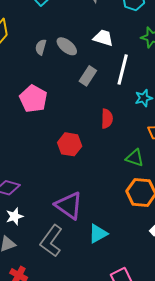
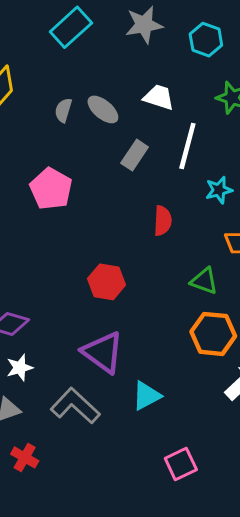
red hexagon: (70, 144) -> (106, 282), moved
gray L-shape: (51, 241) -> (75, 406), turned 96

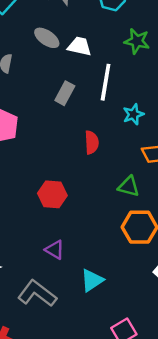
gray ellipse: (103, 109) -> (47, 38), moved
purple triangle: (103, 352) -> (55, 250), size x0.6

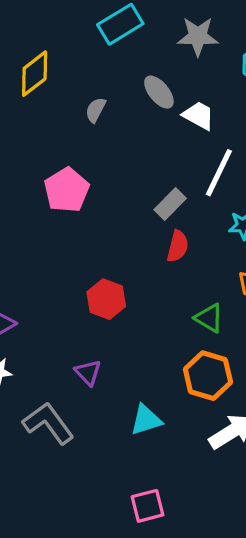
gray rectangle: (65, 93) -> (170, 204), moved
cyan triangle: (92, 280) -> (146, 420), moved

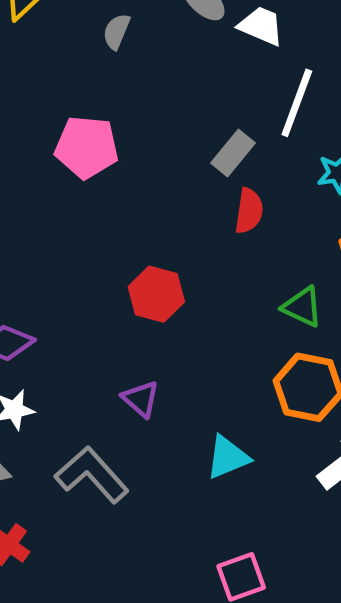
pink pentagon: (67, 190) -> (87, 147), turned -30

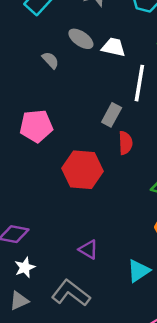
gray semicircle: (117, 32) -> (50, 60), moved, turned 126
red hexagon: (156, 294) -> (82, 170), moved, size x1.4

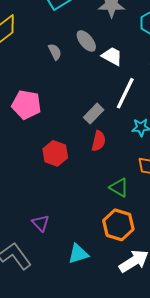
red hexagon: (82, 170) -> (55, 153), size x0.7

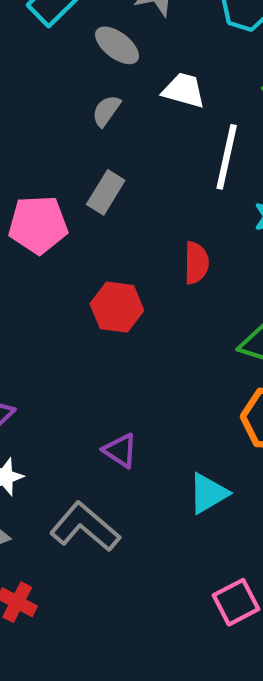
gray ellipse: (86, 41) -> (117, 45), moved
gray semicircle: (55, 52) -> (106, 111), moved, turned -105
gray rectangle: (94, 114) -> (106, 192), moved

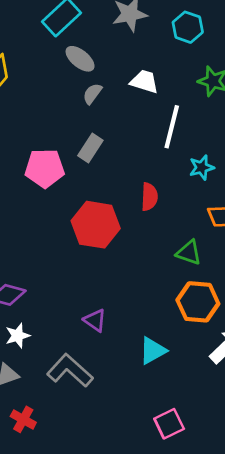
gray ellipse: (117, 45) -> (80, 59), moved
red hexagon: (117, 307) -> (96, 225), size x1.4

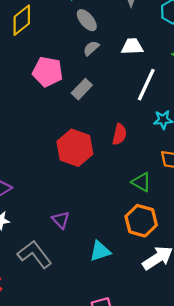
white trapezoid: (144, 81) -> (132, 47), turned -30
pink pentagon: (45, 168) -> (48, 72), moved

